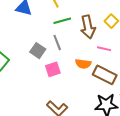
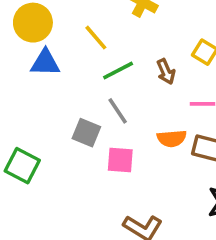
brown arrow: (88, 27) -> (166, 72), size x0.6
pink square: (53, 69) -> (120, 160), turned 35

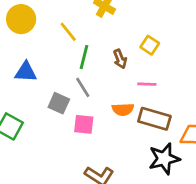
blue triangle: (45, 63) -> (26, 72), moved
green line: (118, 71) -> (84, 57), turned -50

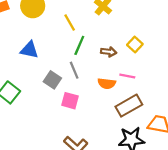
brown arrow: (120, 59) -> (109, 52), turned -70
orange semicircle: (123, 109) -> (107, 83), moved
brown rectangle: (154, 119) -> (129, 106), turned -55

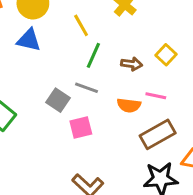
blue triangle: (29, 50) -> (29, 40), moved
gray line: (74, 70) -> (87, 88), turned -48
pink square: (70, 101) -> (81, 127), turned -30

